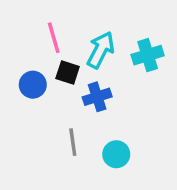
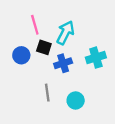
cyan cross: (148, 55) -> (96, 58), moved

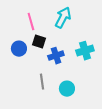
cyan arrow: (65, 33) -> (63, 18), moved

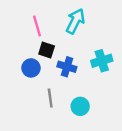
blue circle: (19, 49) -> (31, 68), moved
blue cross: (56, 56) -> (67, 67), turned 35

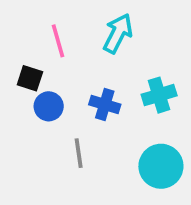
black square: (47, 50) -> (30, 78), moved
cyan circle: (80, 106) -> (161, 166), moved, size x1.5

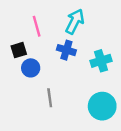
black square: (30, 78) -> (19, 50), turned -35
blue cross: (105, 104) -> (66, 50), moved

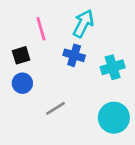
blue circle: (31, 68) -> (22, 83), moved
gray line: (50, 98) -> (56, 108), turned 66

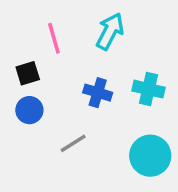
blue cross: (74, 55) -> (98, 93), moved
cyan cross: (113, 67) -> (148, 89), turned 30

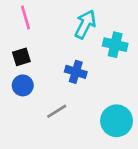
pink line: (54, 38) -> (25, 17), moved
cyan cross: (148, 89) -> (115, 45), moved

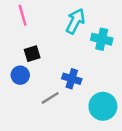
black square: (21, 57) -> (32, 54), moved
blue cross: (76, 72) -> (72, 79), moved

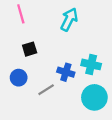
cyan cross: (102, 39) -> (91, 64), moved
blue circle: (20, 75) -> (19, 78), moved

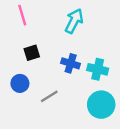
blue cross: (66, 72) -> (71, 63), moved

